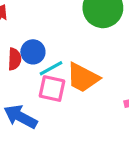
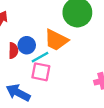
orange trapezoid: (83, 78) -> (56, 40), moved

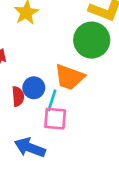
cyan line: (40, 57) -> (52, 100), turned -36

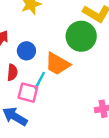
blue circle: (34, 88) -> (26, 51), moved
pink square: (55, 119) -> (28, 93), moved

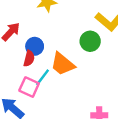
green circle: (81, 36) -> (90, 41), size x0.7
red semicircle: (12, 72) -> (29, 58), moved

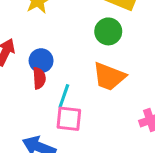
orange trapezoid: (63, 64) -> (109, 77), moved
pink square: (29, 87) -> (69, 119), moved

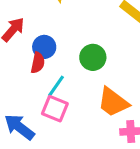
green circle: (108, 31) -> (93, 57), moved
orange trapezoid: (109, 77) -> (113, 102), moved

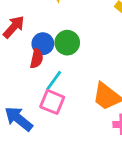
green circle: (93, 57) -> (67, 43), moved

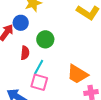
blue circle: (43, 44) -> (21, 23), moved

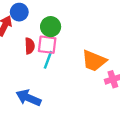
pink square: (39, 82) -> (47, 45), moved

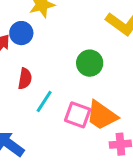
green circle: (51, 27) -> (90, 63), moved
pink square: (47, 45) -> (78, 115), moved

